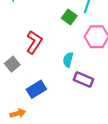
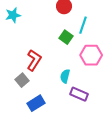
gray square: (12, 64) -> (22, 80), moved

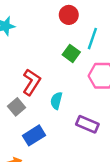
cyan semicircle: (65, 76) -> (56, 101), moved

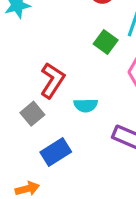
cyan semicircle: (56, 101) -> (86, 105), turned -105

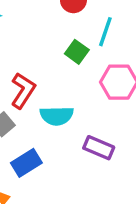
cyan semicircle: (86, 105) -> (57, 116), size x1.4

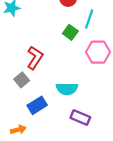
cyan semicircle: (57, 116) -> (67, 89), moved
purple rectangle: (99, 148) -> (80, 118), moved

